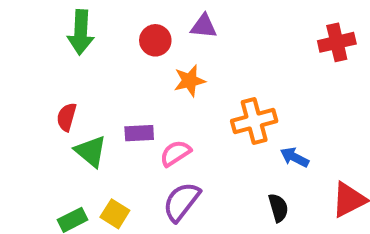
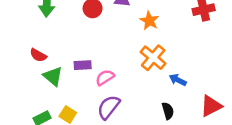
orange star: (190, 81) -> (149, 21), moved, turned -30
red semicircle: (67, 117) -> (38, 55), turned -77
orange cross: (254, 121) -> (153, 58), turned -35

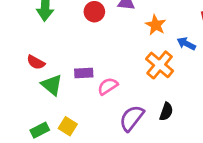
blue arrow: (178, 80) -> (186, 44), moved
purple semicircle: (109, 107) -> (132, 118), moved
black semicircle: (168, 111) -> (166, 112), moved, turned 35

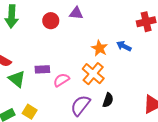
orange star: (156, 25) -> (99, 48), moved
orange cross: (160, 65) -> (93, 74), moved

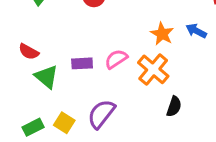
pink semicircle: (61, 80) -> (116, 59), moved
purple semicircle: (80, 105) -> (101, 114), moved

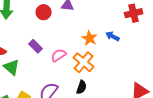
purple rectangle: (82, 63) -> (36, 46), moved, turned 48
black semicircle: (174, 106) -> (82, 87), moved

